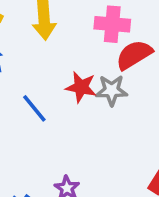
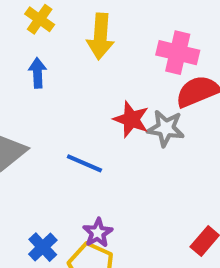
blue line: (34, 108) -> (84, 163), moved, turned -36

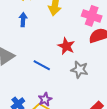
gray star: (166, 128) -> (79, 70), moved

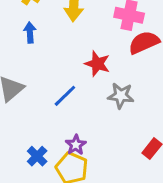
blue line: (42, 65) -> (65, 96), turned -66

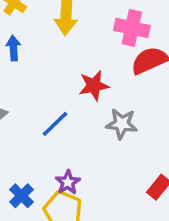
red star: (97, 64) -> (94, 86), turned -30

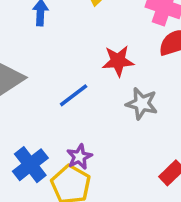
blue cross: (21, 196) -> (30, 165), size x1.4

